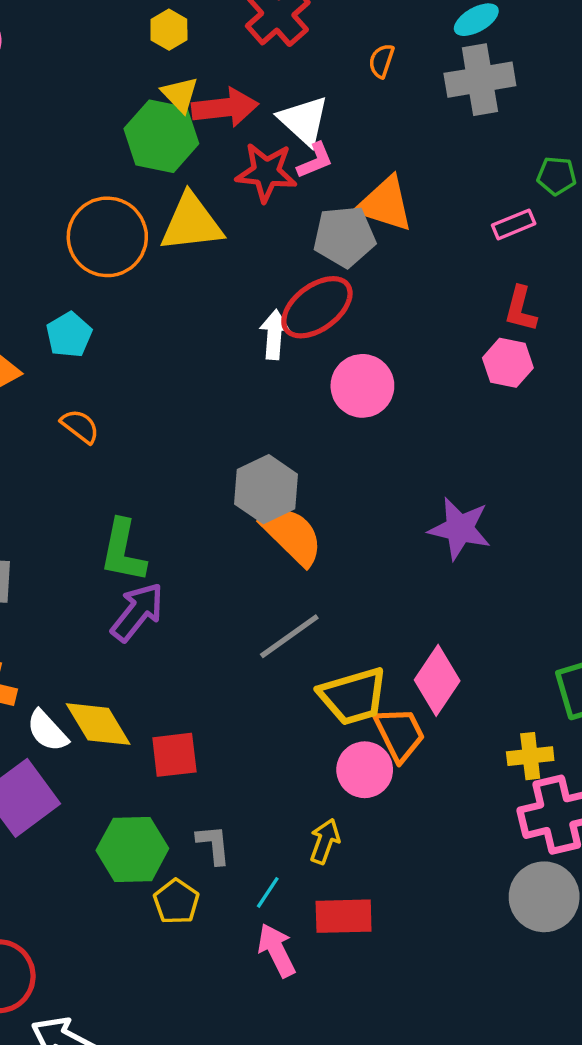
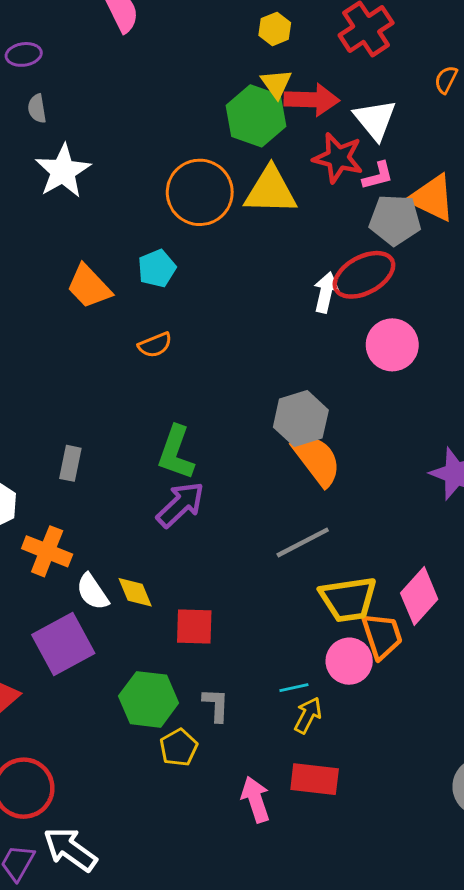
pink L-shape: (315, 160) -> (378, 176), moved
orange semicircle: (80, 426) -> (155, 345), turned 112
yellow diamond: (98, 724) -> (135, 592), size x0.7
cyan line: (268, 892) -> (294, 688), moved, turned 36

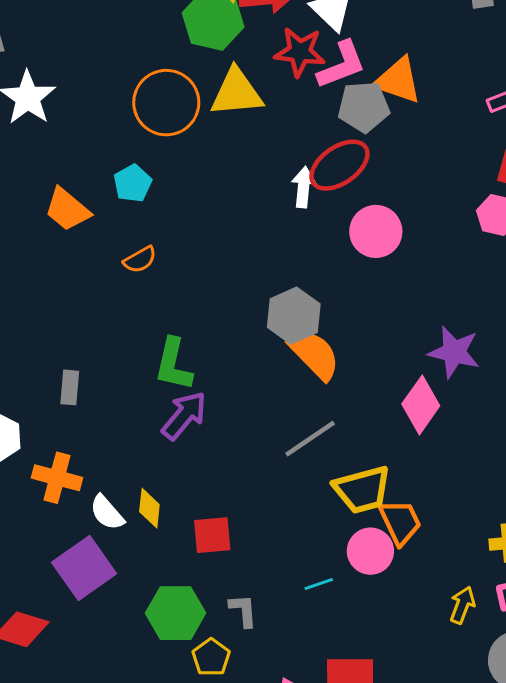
pink L-shape: (378, 176) -> (341, 65), size x1.6
yellow diamond: (135, 592) -> (149, 508), turned 36
pink diamond: (419, 596) -> (421, 405), moved
yellow arrow: (308, 715) -> (462, 605), moved

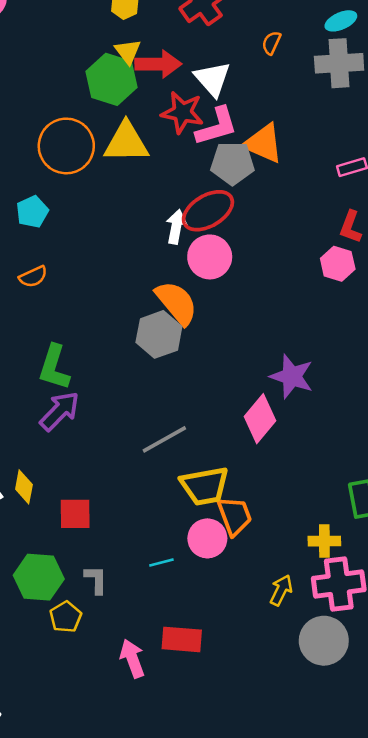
pink circle: (376, 231) -> (210, 257), moved
orange semicircle: (314, 355) -> (177, 303), moved

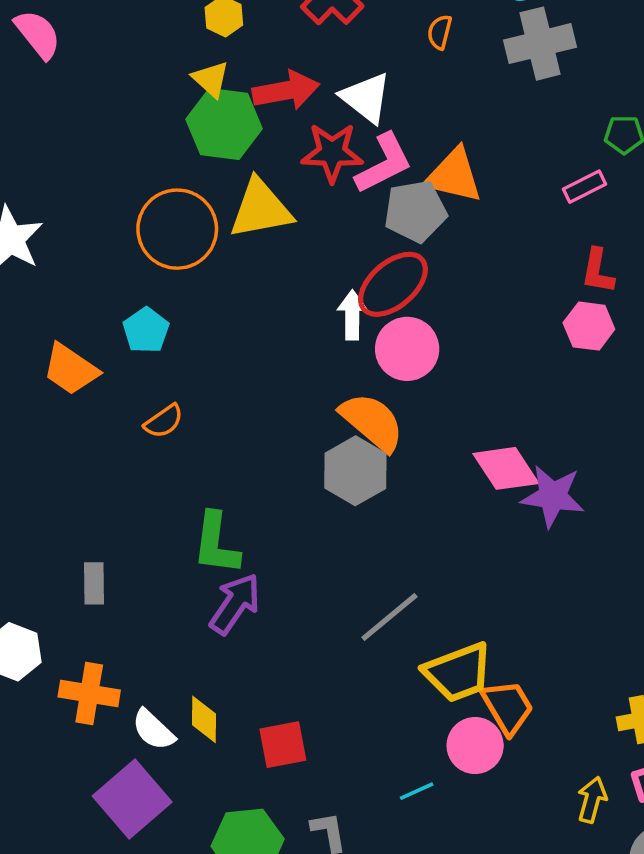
yellow triangle: (128, 51) -> (211, 79), moved
pink diamond: (260, 419) -> (506, 468), moved, turned -63

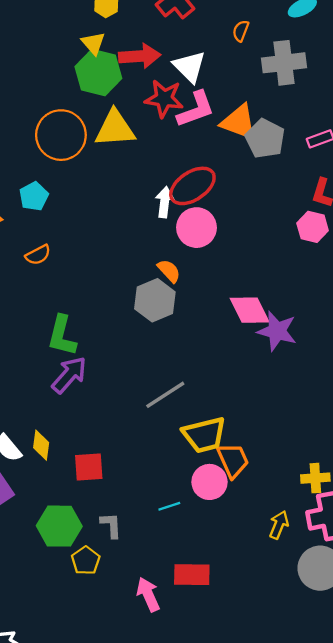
gray cross: (540, 44) -> (284, 63), moved
gray pentagon: (415, 211) -> (265, 139), moved, turned 30
orange semicircle: (372, 422) -> (169, 271), size x0.6

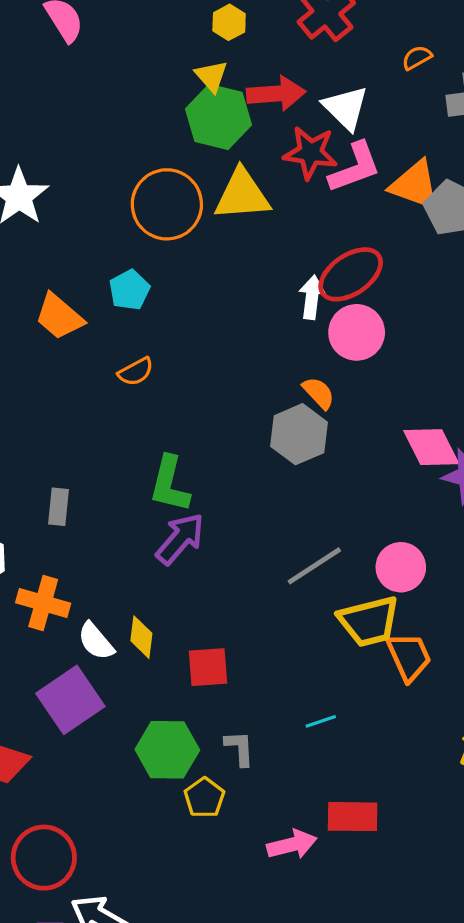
orange semicircle: (241, 31) -> (417, 58), turned 40
pink circle: (210, 482) -> (401, 567), moved
pink arrow: (148, 594) -> (292, 845), turned 100

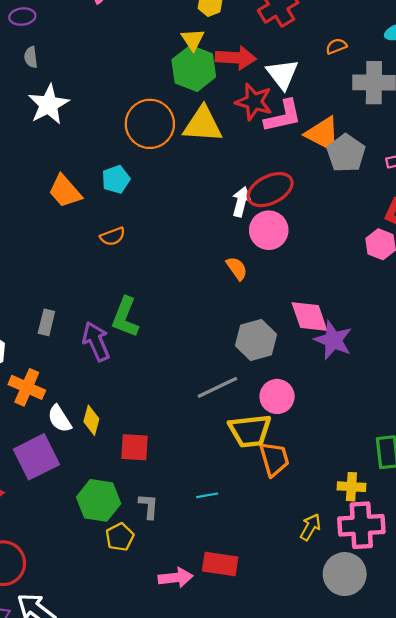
gray hexagon: (299, 434) -> (256, 340), moved
purple arrow: (180, 539) -> (96, 341), moved, turned -72

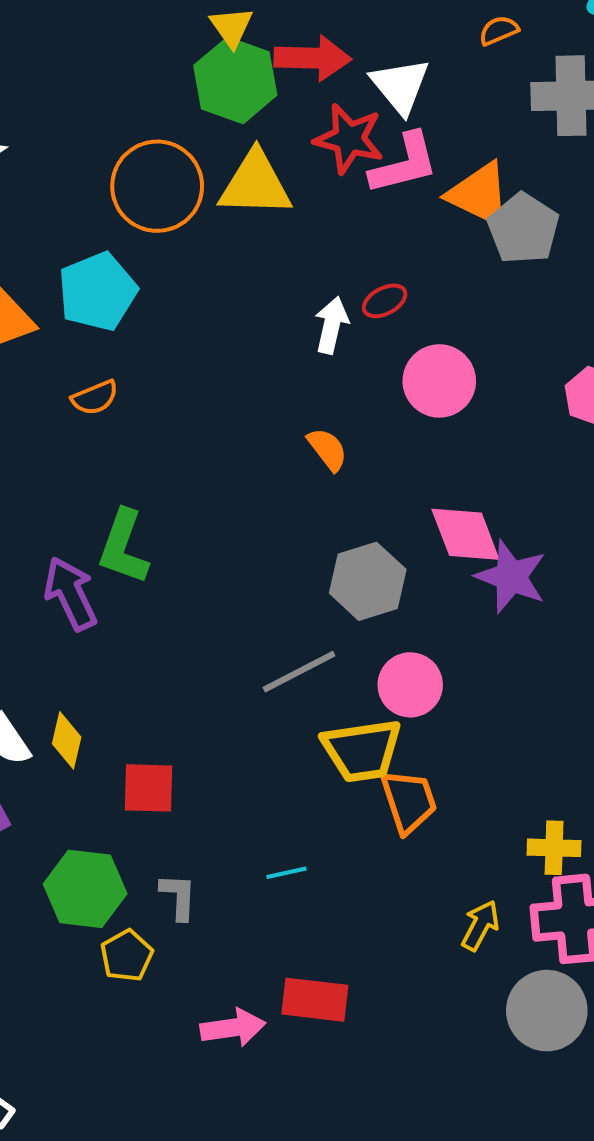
cyan pentagon: (116, 179) -> (97, 292), size x1.5
red ellipse: (270, 190) -> (385, 301), size x0.5
pink circle: (269, 230) -> (439, 381), moved

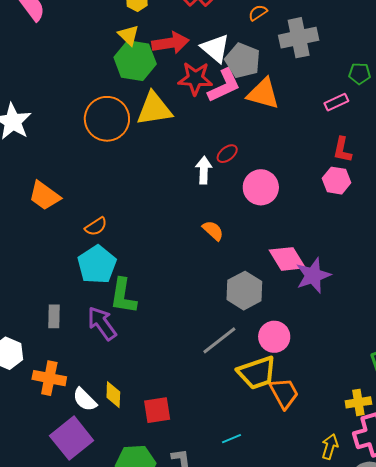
gray pentagon: (523, 229) -> (243, 61), moved
cyan pentagon: (97, 292) -> (97, 265), moved
purple star: (511, 577) -> (313, 275), turned -30

